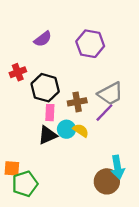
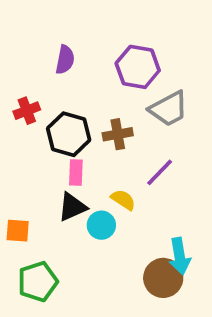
purple semicircle: (43, 39) -> (65, 60), turned -42
gray trapezoid: (110, 94) -> (169, 109), moved
brown cross: (77, 102) -> (118, 134), moved
cyan circle: (66, 129) -> (101, 225), moved
orange square: (12, 168) -> (18, 231), moved

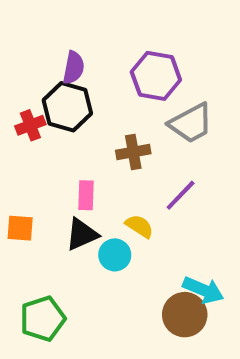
black hexagon: (69, 134) -> (67, 107), moved
orange square: (18, 231) -> (20, 228), moved
cyan arrow: (180, 256) -> (203, 290), turned -57

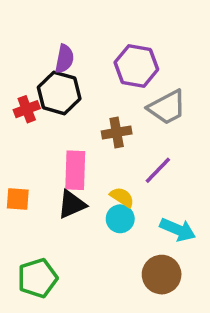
pink rectangle: (86, 195) -> (75, 170), size x1.5
cyan circle: (115, 255) -> (120, 219), moved
cyan arrow: (203, 290) -> (178, 230), moved

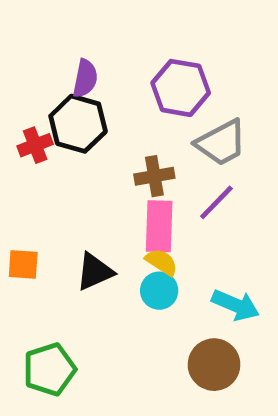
pink rectangle: (75, 170) -> (159, 226), moved
purple line: (158, 170) -> (216, 202), moved

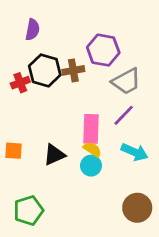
purple semicircle: (85, 78) -> (33, 30), moved
brown cross: (154, 176) -> (73, 70), moved
cyan arrow: (235, 305) -> (134, 152), moved
brown circle: (214, 365) -> (137, 208), moved

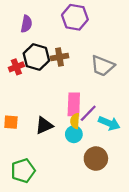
purple hexagon: (103, 50) -> (75, 17), moved
gray trapezoid: (126, 81) -> (103, 66), turned 50
purple line: (124, 115) -> (88, 113), moved
yellow semicircle: (92, 149) -> (75, 121), turned -120
brown circle: (137, 208) -> (96, 159), moved

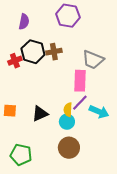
pink rectangle: (74, 104) -> (80, 81), moved
brown circle: (96, 159) -> (69, 148), moved
green pentagon: (23, 171) -> (21, 155), turned 30

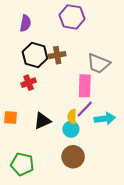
red cross: (15, 61) -> (29, 83), moved
cyan arrow: (99, 112) -> (105, 119), turned -30

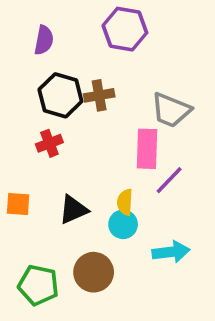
purple line: (85, 109) -> (169, 180), moved
cyan arrow: (105, 119) -> (171, 252), moved
brown circle: (73, 157) -> (94, 272), moved

